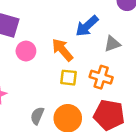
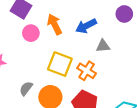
orange arrow: (62, 50) -> (55, 24), moved
yellow square: (69, 78) -> (60, 64), size x1.6

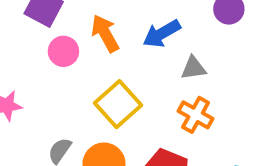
yellow square: (60, 64) -> (118, 104), turned 30
orange cross: (87, 71) -> (196, 115), moved

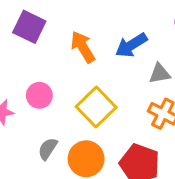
pink circle: (63, 51) -> (39, 95), moved

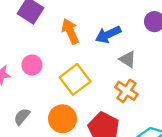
gray triangle: (160, 74) -> (128, 59), turned 36
gray semicircle: (48, 149) -> (22, 117), moved

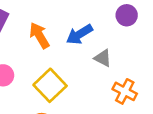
orange cross: (126, 91) -> (125, 91), moved

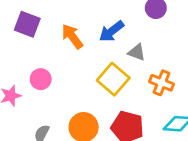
yellow square: (50, 85) -> (113, 79), moved

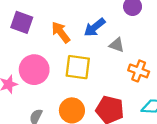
pink circle: (41, 79) -> (34, 70), size x1.6
yellow square: (113, 79) -> (78, 67), moved, turned -32

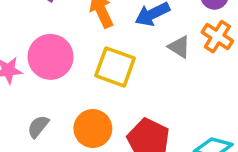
orange cross: (139, 71) -> (217, 37), moved

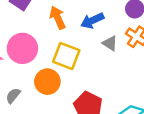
orange circle: (93, 129) -> (47, 82), moved

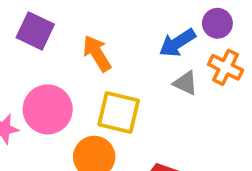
blue arrow: (92, 21) -> (177, 43), moved

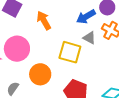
yellow square: (119, 113) -> (70, 52), moved

